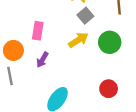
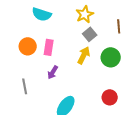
yellow arrow: (78, 40) -> (84, 55), turned -30
orange circle: (13, 50) -> (28, 46), moved

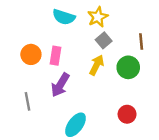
cyan semicircle: (42, 14) -> (64, 17), moved
brown line: (119, 26) -> (141, 42), moved
purple arrow: (53, 72) -> (60, 85), size x1.5

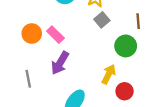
pink rectangle: (56, 56) -> (55, 35), turned -54
yellow arrow: (97, 65) -> (109, 74), moved

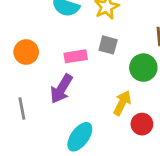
gray square: (102, 20) -> (108, 45), moved, turned -35
pink rectangle: (55, 35) -> (76, 56), moved, turned -54

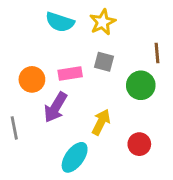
orange circle: (26, 52) -> (32, 79), moved
yellow arrow: (122, 103) -> (101, 122), moved

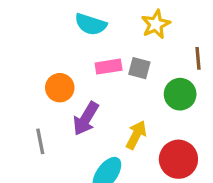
yellow star: (103, 22) -> (156, 24), moved
pink rectangle: (70, 74) -> (109, 67), moved
red circle: (139, 144) -> (178, 159), size x1.5

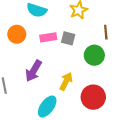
orange circle: (60, 88) -> (17, 34), moved

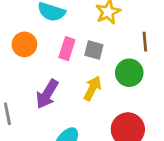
pink rectangle: (48, 37) -> (67, 49), turned -63
yellow arrow: (66, 81) -> (92, 88), moved

